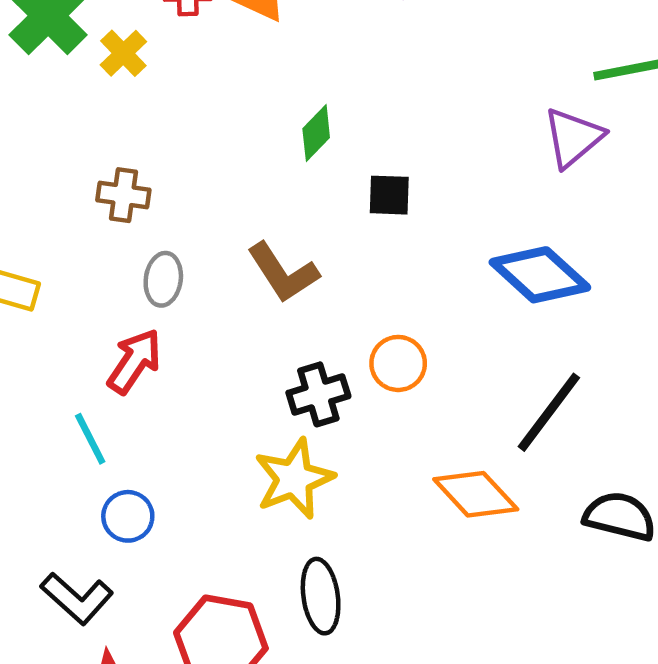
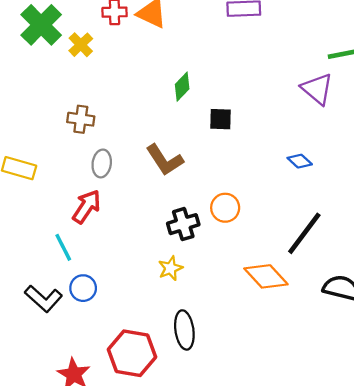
purple triangle: (573, 137) -> (317, 89), turned -40
blue diamond: (540, 275) -> (300, 161), size x0.5
yellow star: (294, 479) -> (170, 268), size x0.6
black L-shape: (77, 598) -> (44, 299), moved

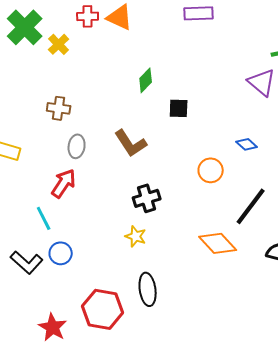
orange circle: (225, 208) -> (211, 170), moved
yellow star: (170, 268) -> (136, 236), turned -30

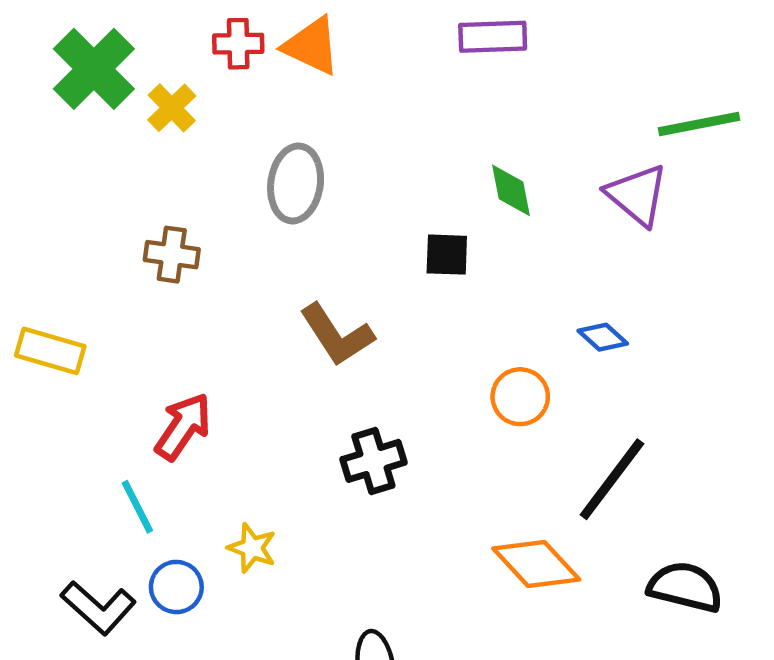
green diamond: (146, 80) -> (511, 190), moved, turned -55
gray ellipse: (77, 146) -> (296, 184), moved, size x1.4
yellow star: (136, 236) -> (252, 548), moved

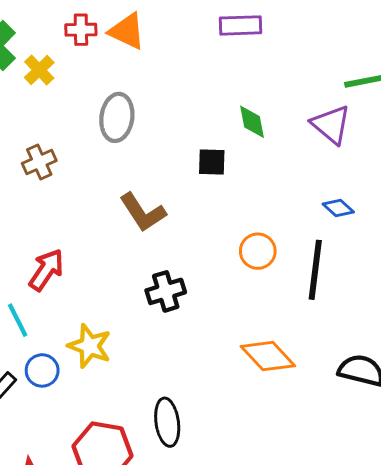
brown cross: (172, 255) -> (39, 162), turned -32
blue diamond: (603, 337) -> (338, 208), moved
black line: (612, 479) -> (315, 270), moved, turned -30
yellow star: (252, 548) -> (90, 346), size x1.4

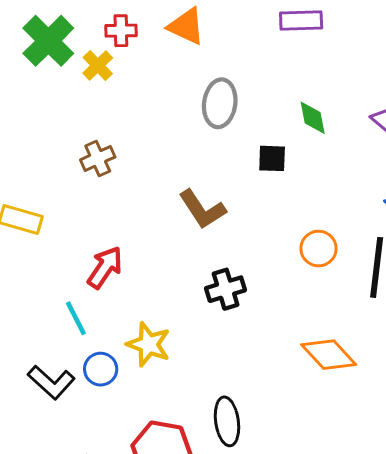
red cross: (81, 30) -> (121, 31), moved
gray ellipse: (117, 117) -> (220, 103), moved

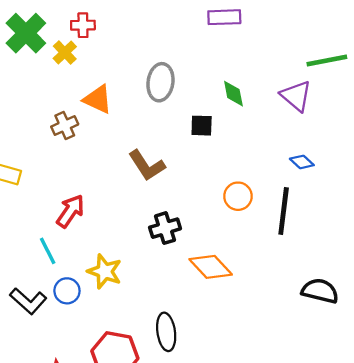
orange triangle: (186, 26) -> (98, 99), moved
orange diamond: (329, 355) -> (211, 267), moved

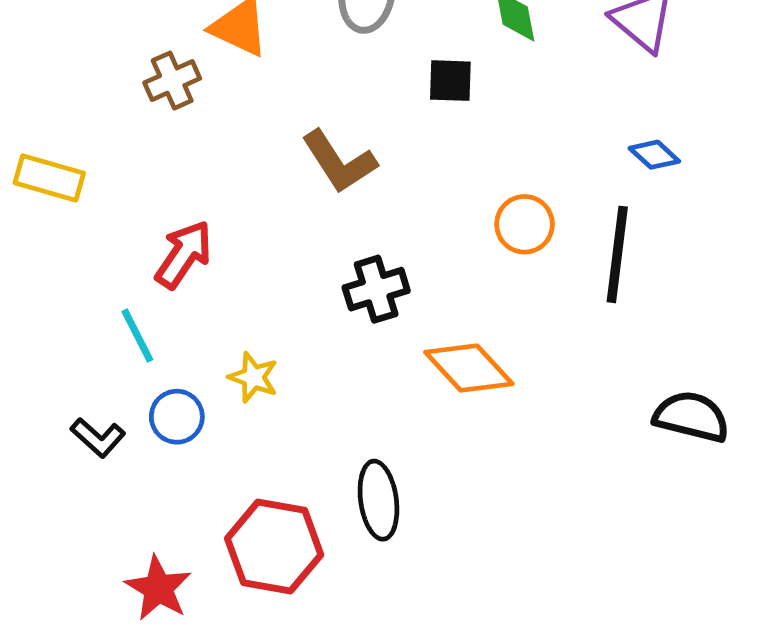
yellow star: (105, 271) -> (253, 377), size x0.7
black L-shape: (28, 301) -> (98, 438), size x0.7

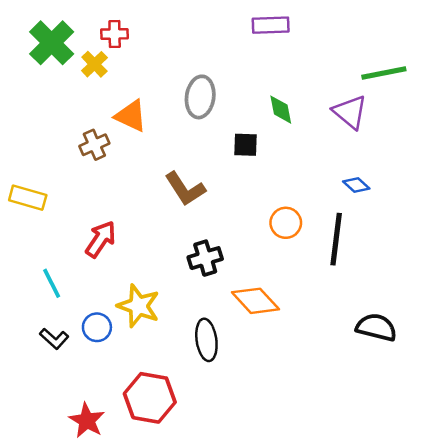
cyan line: (137, 336) -> (52, 283), moved
yellow star: (253, 377) -> (138, 306), size x1.6
black ellipse: (378, 500) -> (206, 340), moved

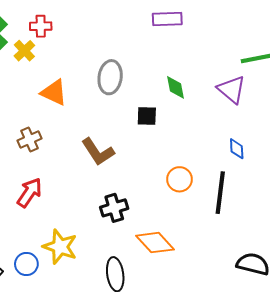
brown cross: (94, 145) -> (29, 139), moved
blue diamond: (356, 185) -> (237, 149), turned 45

